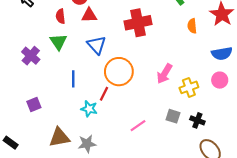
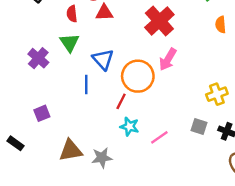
red cross: (138, 23) -> (159, 21), turned -30
blue triangle: (97, 45) -> (103, 59), moved
pink arrow: (165, 74) -> (168, 59), moved
cyan star: (89, 109) -> (129, 127), moved
black rectangle: (11, 143) -> (16, 143), moved

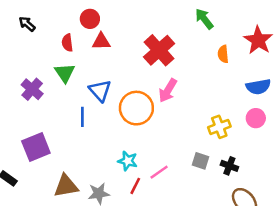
red line: (121, 101) -> (135, 186), moved
purple square: (42, 113) -> (36, 147), size x1.6

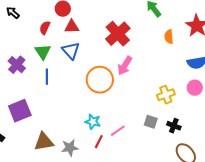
red semicircle: (67, 43) -> (45, 28), turned 32
blue triangle: (100, 90) -> (71, 51), moved
blue line: (82, 117) -> (47, 77), moved

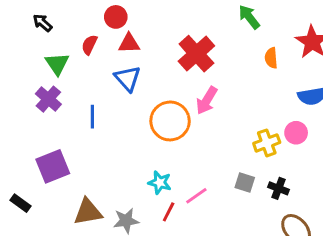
green triangle: (43, 52) -> (57, 64), moved
pink circle: (195, 88) -> (296, 133), moved

